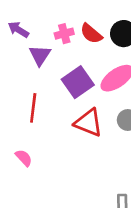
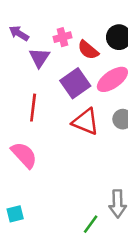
red semicircle: (91, 34) -> (88, 50), moved
pink semicircle: (24, 158) -> (24, 155), size x1.6

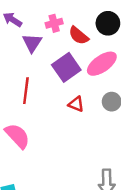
red triangle: (86, 122) -> (76, 104), size x0.6

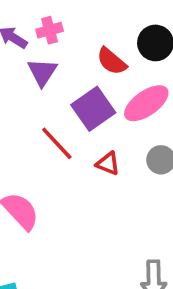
pink cross: (54, 23) -> (50, 30), moved
red line: (26, 91) -> (57, 143), moved, turned -50

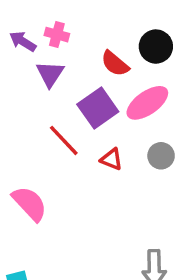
pink cross: (50, 30) -> (57, 35), turned 30

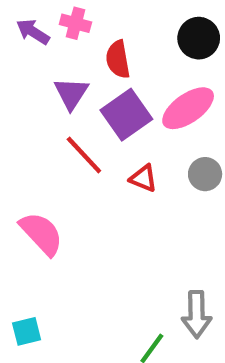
red semicircle: (115, 64) -> (118, 59), moved, turned 40
purple triangle: (50, 74) -> (71, 93), moved

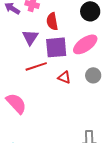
purple square: (126, 115) -> (56, 47), turned 30
red line: (84, 155) -> (36, 66), turned -65

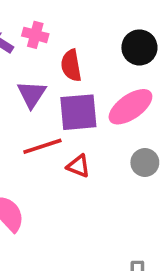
red triangle: (64, 77) -> (78, 166), moved

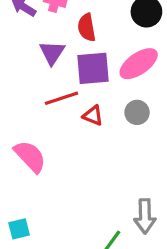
gray circle: (145, 162) -> (137, 112), moved

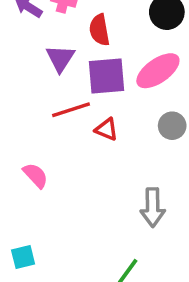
gray circle: (137, 112) -> (172, 126), moved
pink semicircle: (30, 156) -> (35, 175), size x0.7
gray arrow: (145, 216) -> (153, 207), moved

